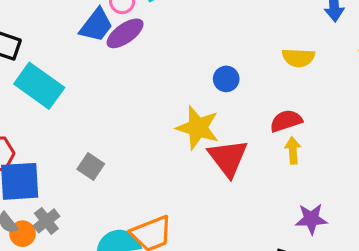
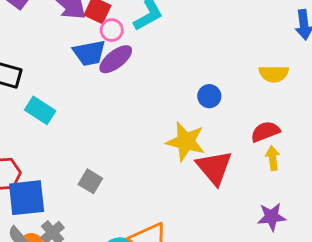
blue trapezoid: (96, 25) -> (89, 53), turned 44
cyan rectangle: (39, 86) -> (40, 110), size x0.7
purple star: (311, 219) -> (272, 217), moved

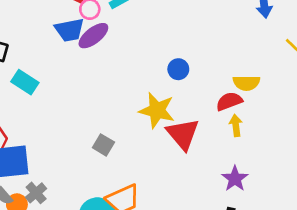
yellow semicircle: (274, 74) -> (246, 83), moved
gray square: (90, 181) -> (103, 145), moved
purple star: (272, 217) -> (235, 179), turned -30

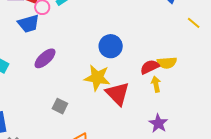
purple ellipse: (93, 36) -> (45, 58), moved
blue circle: (178, 69) -> (111, 46), size x1.5
yellow semicircle: (246, 83) -> (167, 63), moved

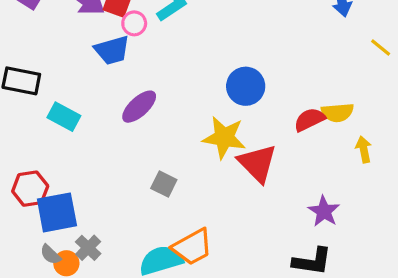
yellow arrow: (156, 84) -> (364, 149), moved

